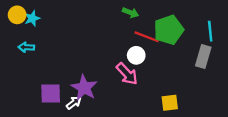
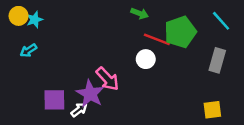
cyan line: (210, 31) -> (221, 21), moved, turned -36
cyan arrow: (26, 47) -> (28, 50), turned -35
pink arrow: (127, 74) -> (107, 79), moved
yellow square: (170, 103) -> (212, 110), moved

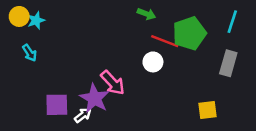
cyan line: (221, 21) -> (232, 22), turned 60
cyan arrow: (28, 50) -> (30, 53), turned -91
yellow square: (212, 110) -> (208, 110), moved

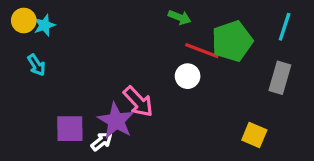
yellow square: (208, 110) -> (254, 135), turned 30

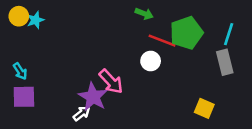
cyan line: (285, 27) -> (229, 34), moved
cyan arrow: (36, 65) -> (20, 71), moved
gray rectangle: (280, 78) -> (225, 62), turned -30
purple square: (70, 129) -> (24, 97), moved

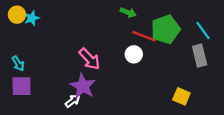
cyan line: (229, 34) -> (203, 31), turned -54
pink arrow: (111, 81) -> (90, 59), moved

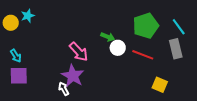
green arrow: (128, 12) -> (108, 37), moved
yellow circle: (17, 15) -> (11, 23), moved
red line: (144, 36) -> (143, 55), moved
white arrow: (73, 101) -> (64, 89), turned -80

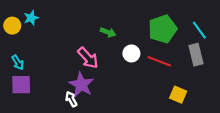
green arrow: (108, 37) -> (108, 32), moved

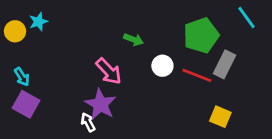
cyan line: (199, 30) -> (247, 17), moved
gray rectangle: (196, 55) -> (224, 64), moved, turned 40
purple square: (21, 85) -> (26, 104), turned 30

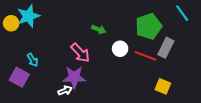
cyan star: (38, 22) -> (28, 16), size x1.6
cyan arrow: (22, 77) -> (32, 60), moved
purple star: (100, 104) -> (74, 77), turned -30
white arrow: (88, 122) -> (65, 90), turned 96

